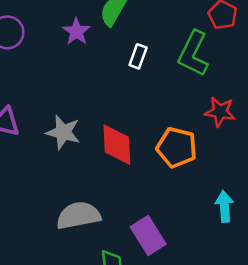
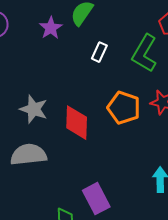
orange pentagon: (177, 147) -> (124, 108), moved
gray semicircle: (78, 215) -> (28, 155), moved

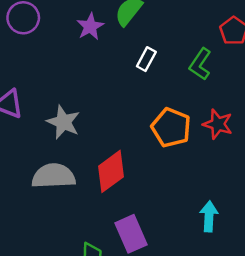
green L-shape: (144, 53) -> (200, 64), size x0.7
red diamond: (77, 123) -> (111, 171), moved, turned 48

